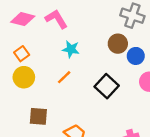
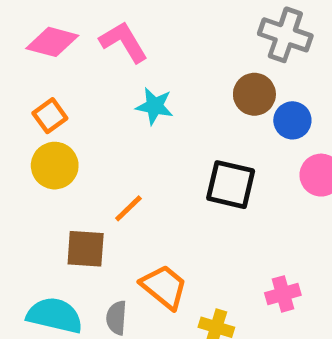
orange line: (64, 77) -> (128, 208), moved
black square: (107, 86) -> (231, 185), turned -30

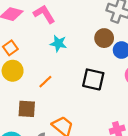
orange line: (128, 208) -> (45, 82), moved

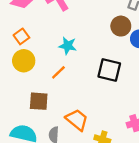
cyan star: (58, 43) -> (68, 46), moved

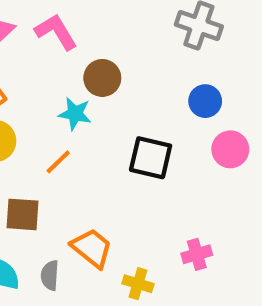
brown circle: (121, 26) -> (102, 78), moved

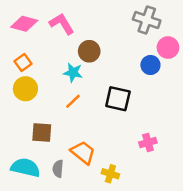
pink circle: (230, 149) -> (168, 47), moved
orange line: (58, 162) -> (73, 101), moved
pink cross: (197, 254) -> (148, 142), moved

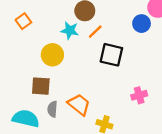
yellow circle: (25, 89) -> (52, 55), moved
orange line: (73, 101) -> (95, 32), moved
gray semicircle: (58, 169) -> (52, 109), moved

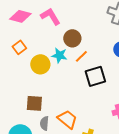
yellow circle: (52, 55) -> (40, 64), moved
black square: (111, 55) -> (95, 76), turned -30

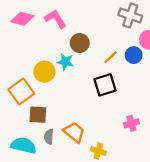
orange square: (19, 47) -> (21, 91), moved, size x1.6
orange line: (81, 56) -> (111, 57), moved

